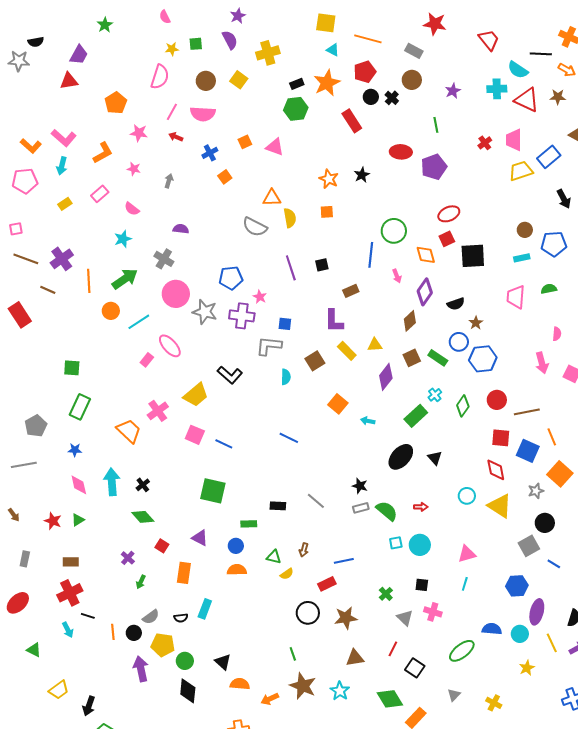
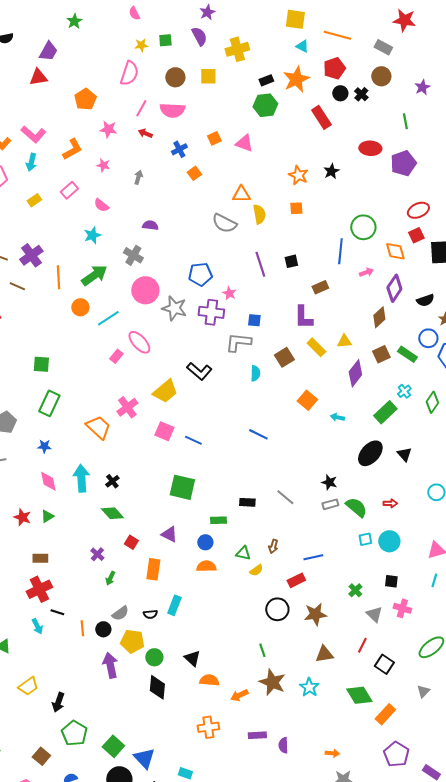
yellow square: (239, 80) -> (208, 76), turned -36
pink arrow: (397, 276) -> (366, 272), turned -88

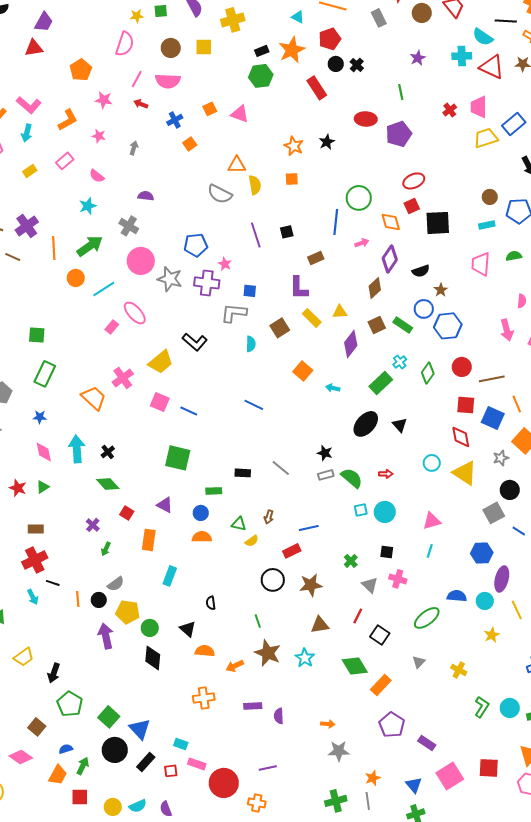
gray rectangle: (383, 47) -> (379, 18), turned 36
brown circle: (381, 76) -> (422, 13), moved
black semicircle: (150, 614) -> (211, 603), moved, turned 88

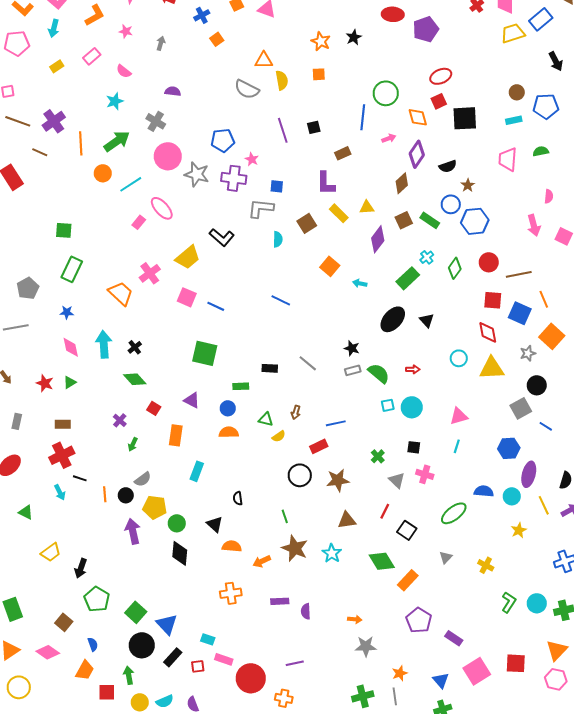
yellow triangle: (465, 473) -> (492, 368), turned -36
blue semicircle: (66, 749) -> (93, 644), turned 88
green arrow: (83, 766) -> (129, 675), moved, turned -36

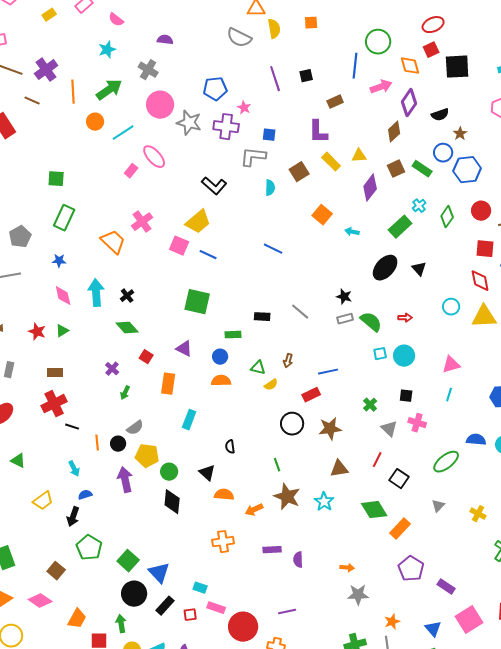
pink arrow: (389, 138) -> (381, 87), size x1.5
yellow trapezoid: (188, 257) -> (198, 222), moved
cyan arrow: (60, 492) -> (74, 469), moved
blue semicircle: (93, 644) -> (85, 495), moved, turned -88

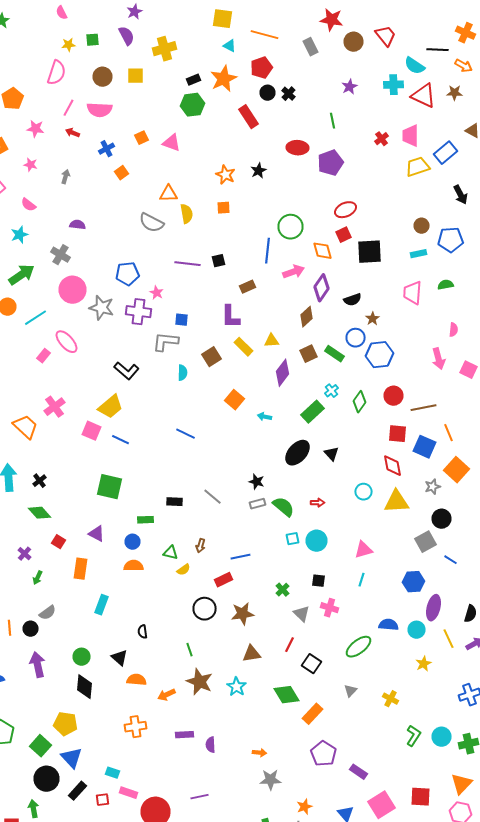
purple line: (275, 79) -> (188, 264), turned -65
yellow pentagon: (147, 456) -> (66, 724), moved

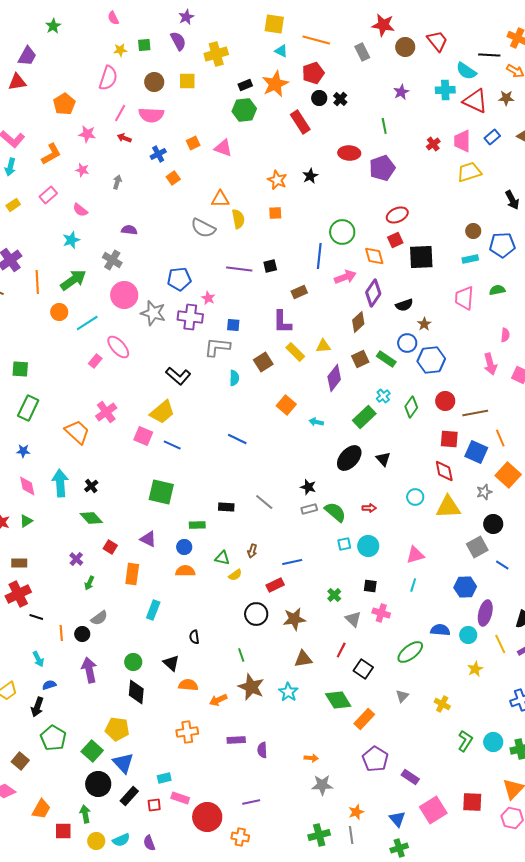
blue rectangle: (446, 153) -> (492, 137), moved, size x0.7
cyan rectangle: (112, 773) -> (164, 778), turned -32

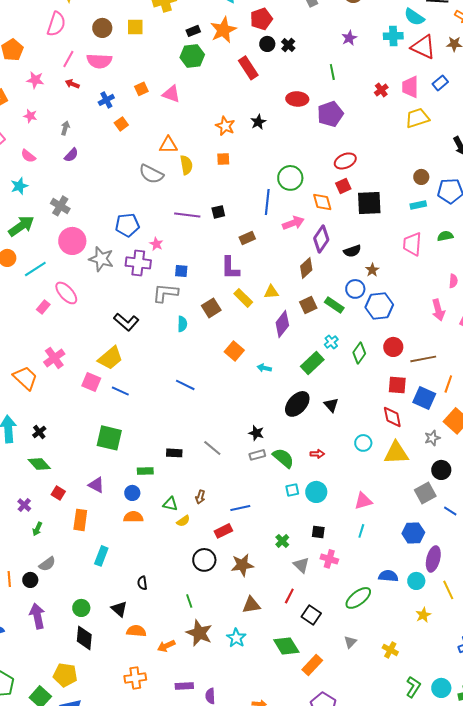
purple semicircle: (129, 230) -> (71, 155), moved, turned 126
orange line: (500, 438) -> (448, 384), turned 42

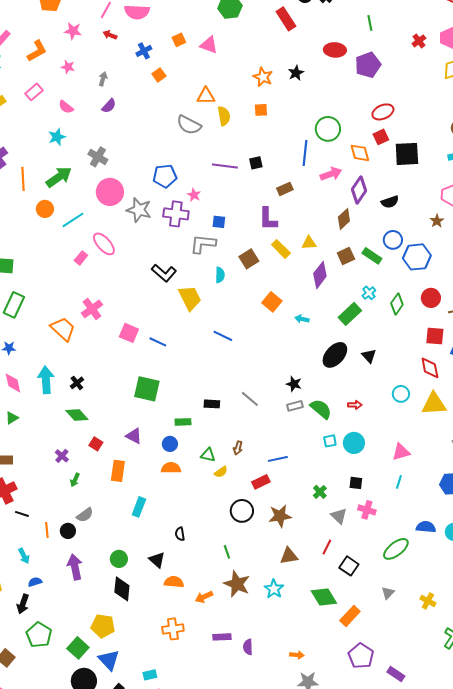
brown star: (372, 270) -> (437, 221), moved
yellow trapezoid: (110, 358) -> (190, 298), moved, turned -76

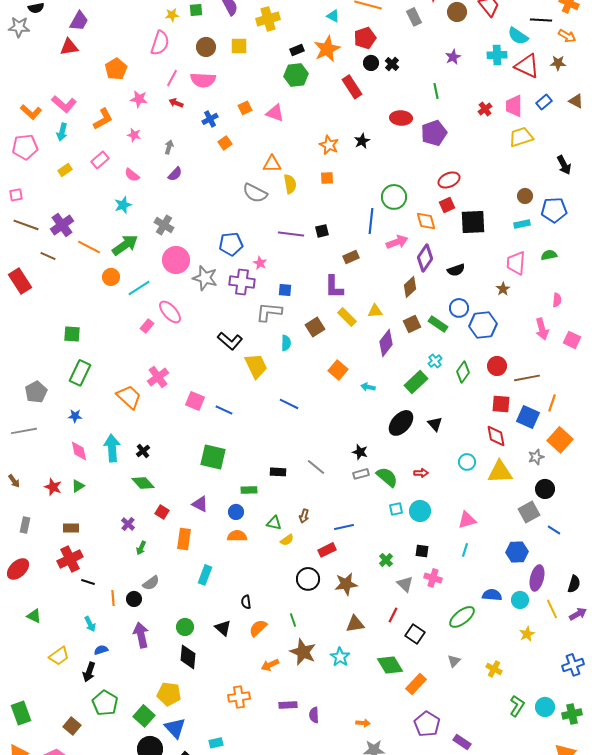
orange line: (23, 179) -> (89, 247), turned -60
orange semicircle: (174, 582) -> (258, 628), moved, turned -48

